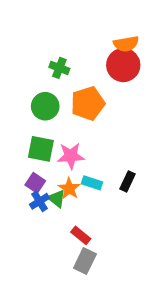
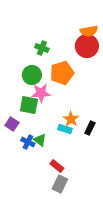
pink star: (71, 156) -> (41, 93), moved
purple square: (35, 183) -> (12, 124), moved
orange star: (69, 189) -> (71, 119), moved
blue cross: (39, 201) -> (28, 142), turned -32

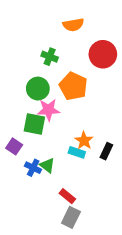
orange semicircle: (89, 31) -> (73, 25), moved
orange pentagon: (62, 73) -> (73, 86), turned -30

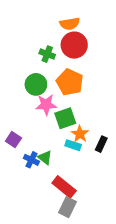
red circle: (103, 54) -> (74, 45), moved
green square: (34, 124) -> (65, 118), moved, turned -30
red rectangle: (67, 196) -> (64, 187), size x1.5

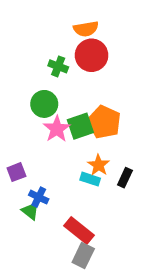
orange pentagon: (70, 82) -> (104, 122), moved
pink star: (46, 105) -> (57, 129), turned -30
green square: (65, 118) -> (80, 126), moved
purple square: (13, 140) -> (16, 172), turned 35
green triangle: (45, 158) -> (30, 211), moved

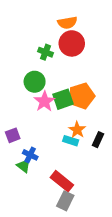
orange pentagon: (104, 122) -> (82, 96), turned 30

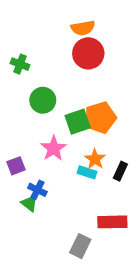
green cross: (46, 52) -> (20, 64), moved
pink star: (44, 101) -> (53, 148), moved
red rectangle: (62, 181) -> (112, 222), moved, turned -40

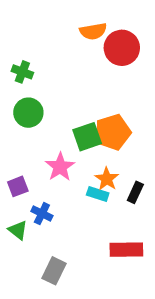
red circle: (88, 53) -> (122, 48), moved
green circle: (43, 100) -> (28, 113), moved
green triangle: (29, 203) -> (18, 230), moved
gray rectangle: (80, 246) -> (54, 271), moved

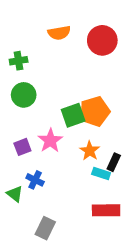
orange semicircle: (93, 31) -> (59, 33), moved
green cross: (22, 72) -> (19, 61), turned -30
purple square: (18, 186) -> (22, 147), moved
cyan rectangle: (98, 194) -> (101, 174), moved

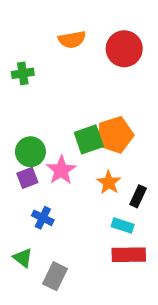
green circle: (24, 95) -> (30, 152), moved
cyan rectangle: (101, 174) -> (123, 225), moved
green triangle: (15, 194) -> (23, 258), moved

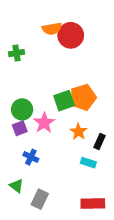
red circle: (124, 49) -> (71, 35), moved
red rectangle: (129, 255) -> (93, 203), moved

